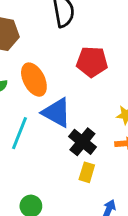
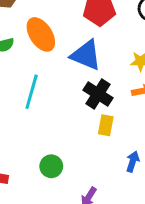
blue triangle: (57, 113) -> (86, 55), moved

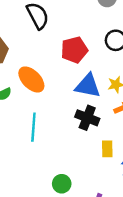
blue triangle: (86, 55) -> (88, 86), moved
yellow rectangle: (106, 125) -> (107, 149), moved

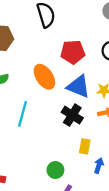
orange ellipse: (31, 79) -> (44, 77), moved
green circle: (62, 184) -> (55, 170), moved

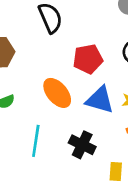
black cross: (72, 115) -> (82, 145), moved

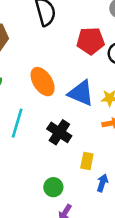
red pentagon: (88, 59) -> (91, 41), moved

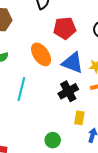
red pentagon: (91, 41) -> (65, 28), moved
black cross: (59, 132) -> (68, 91), moved, turned 30

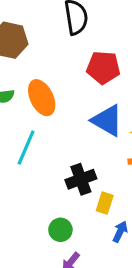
orange ellipse: (41, 54) -> (42, 98), moved
black cross: (68, 91) -> (81, 179), moved

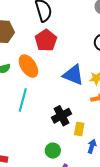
red pentagon: (103, 68) -> (46, 40), moved, turned -30

